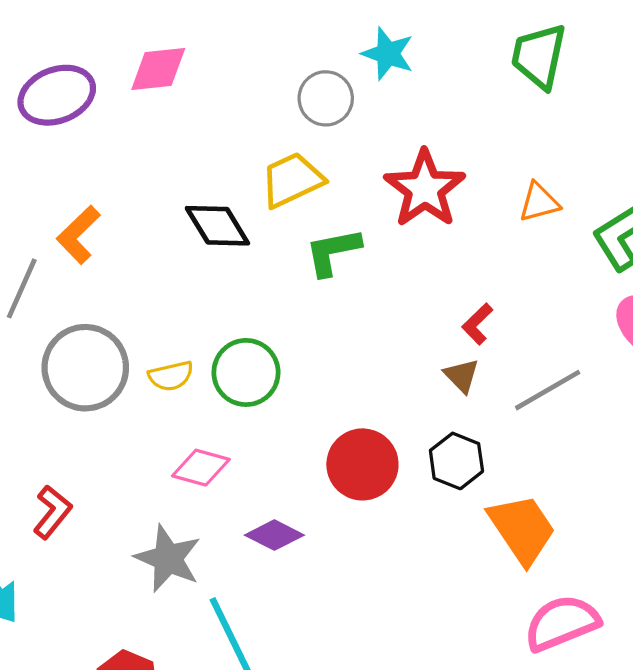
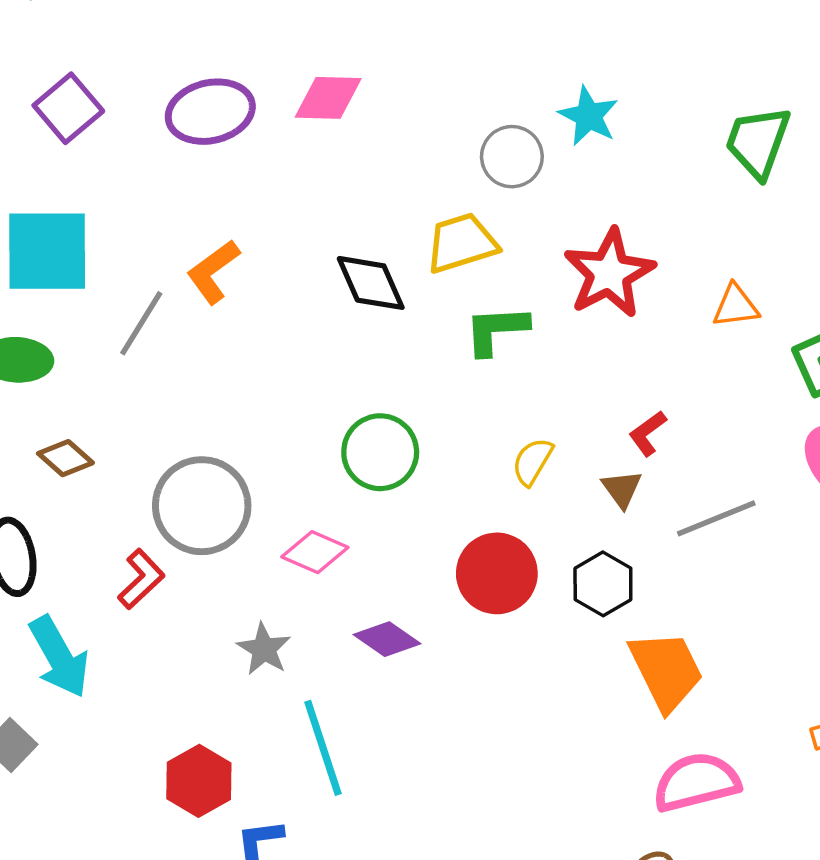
gray circle: (85, 368) -> (202, 506), moved
yellow semicircle: (171, 376) -> (533, 461), moved, turned 126
gray star: (168, 558) -> (264, 649), size x0.7

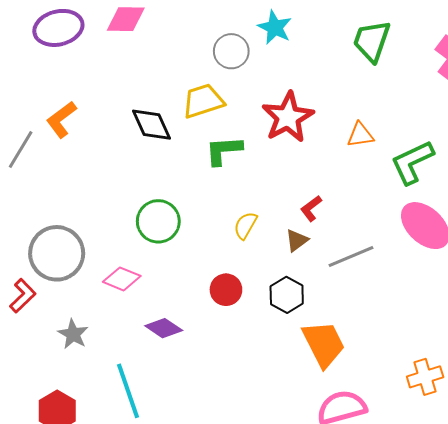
brown triangle: (622, 489) -> (297, 240), turned 30
red circle: (497, 573) -> (226, 290), size x0.7
gray star: (264, 649) -> (73, 334), moved

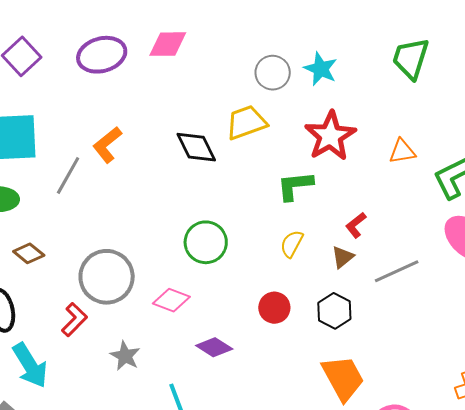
cyan star: (275, 27) -> (321, 69), moved
green L-shape: (224, 151) -> (295, 186), moved
orange trapezoid: (324, 344) -> (343, 378), moved

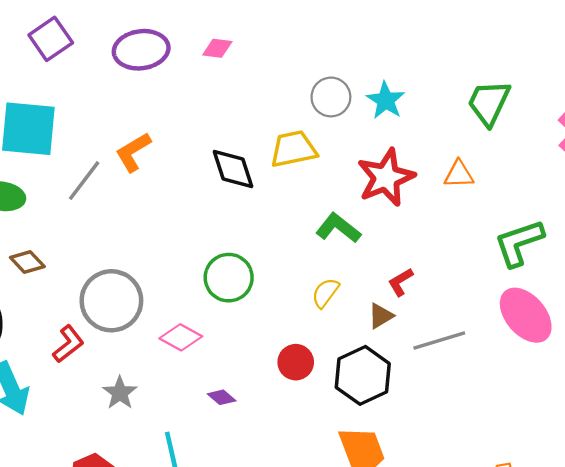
pink diamond: (168, 44) -> (217, 48), size x0.7
orange triangle: (402, 151) -> (459, 174), moved
green L-shape: (295, 186) -> (338, 228), turned 36
black hexagon: (334, 311) -> (363, 375), size x1.4
purple diamond: (214, 347) -> (222, 397), size x0.7

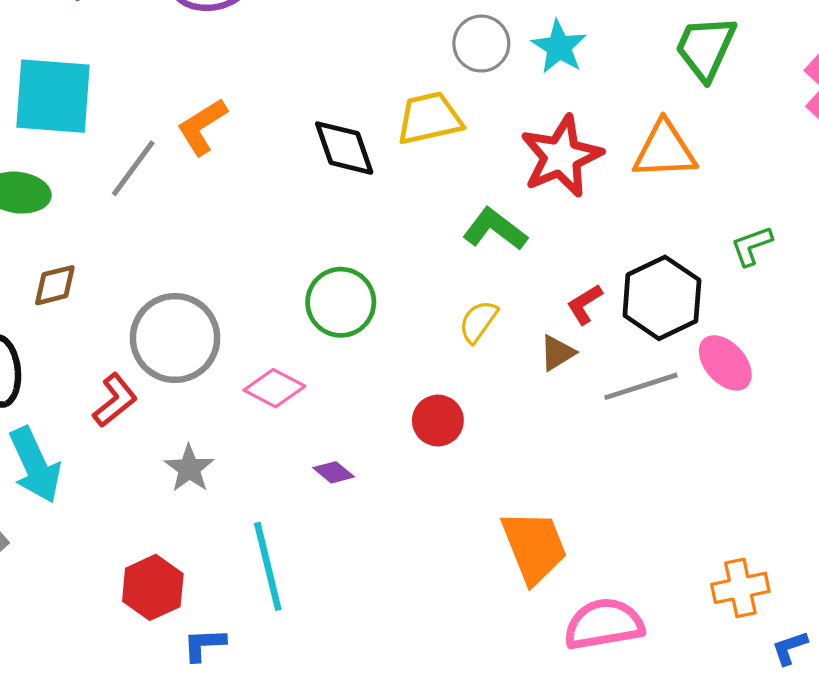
orange triangle: (459, 174) -> (665, 150), size x1.5
green L-shape: (519, 243) -> (752, 246), size x0.6
brown diamond: (27, 262) -> (55, 285), turned -60
pink ellipse: (526, 315) -> (725, 363), moved, size x0.7
black hexagon: (363, 375) -> (662, 298), moved

